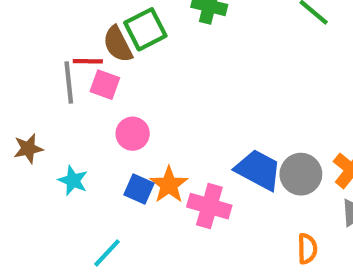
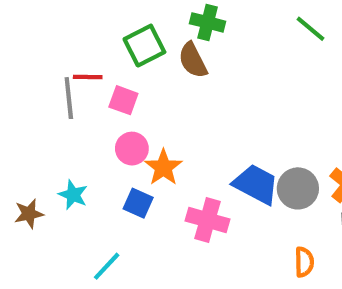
brown semicircle: (118, 44) -> (193, 60), moved
pink square: (105, 85) -> (123, 100), moved
brown star: (28, 149) -> (29, 214), moved
orange star: (169, 185) -> (163, 167), moved

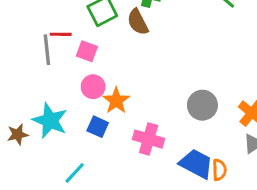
blue trapezoid: (256, 184) -> (196, 164), moved
gray circle: (298, 188) -> (202, 105), moved
cyan star: (73, 195) -> (50, 121), size x1.6

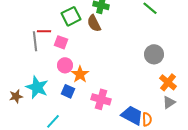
gray circle: (202, 105) -> (154, 54), moved

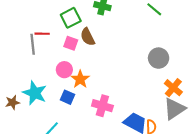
brown semicircle: (94, 23) -> (88, 37), moved
pink square: (61, 42) -> (71, 43), moved
gray triangle: (169, 102) -> (174, 109), size x1.6

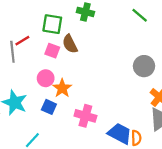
green square: (71, 18) -> (52, 24), turned 36
red line: (42, 34) -> (22, 41), turned -32

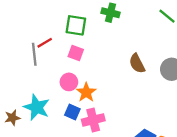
brown semicircle: (70, 44) -> (137, 63), moved
pink cross: (85, 116) -> (93, 120), moved, turned -30

